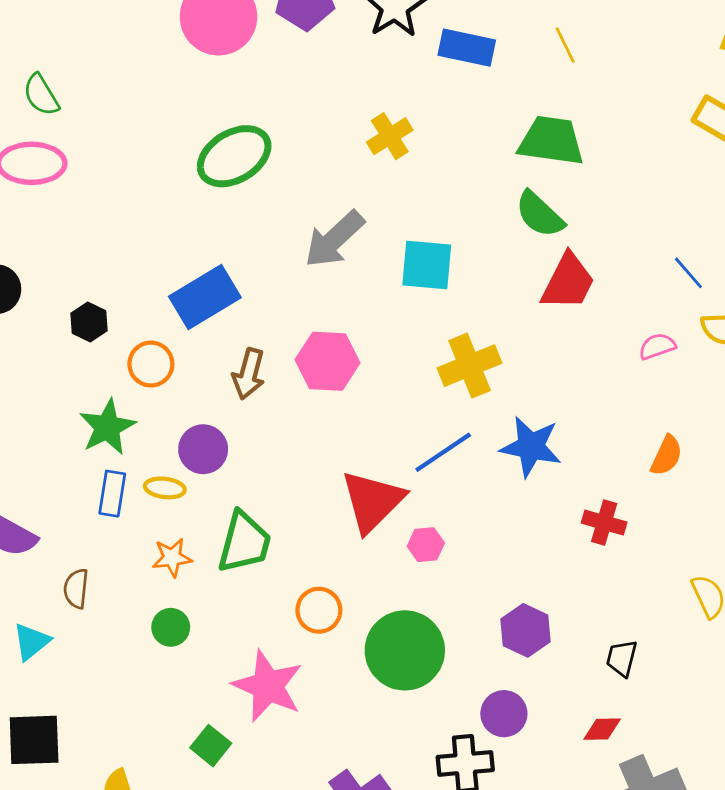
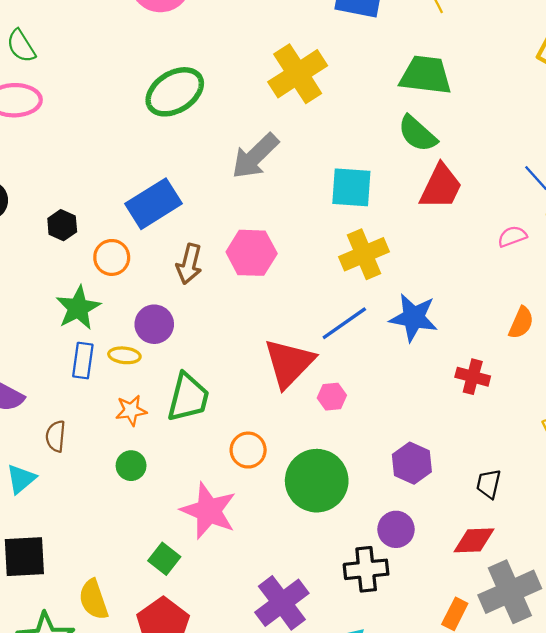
yellow cross: (390, 136) -> (298, 74), size x1.6
cyan square: (427, 265) -> (351, 187), moved
red diamond: (602, 729) -> (474, 540), size x1.4

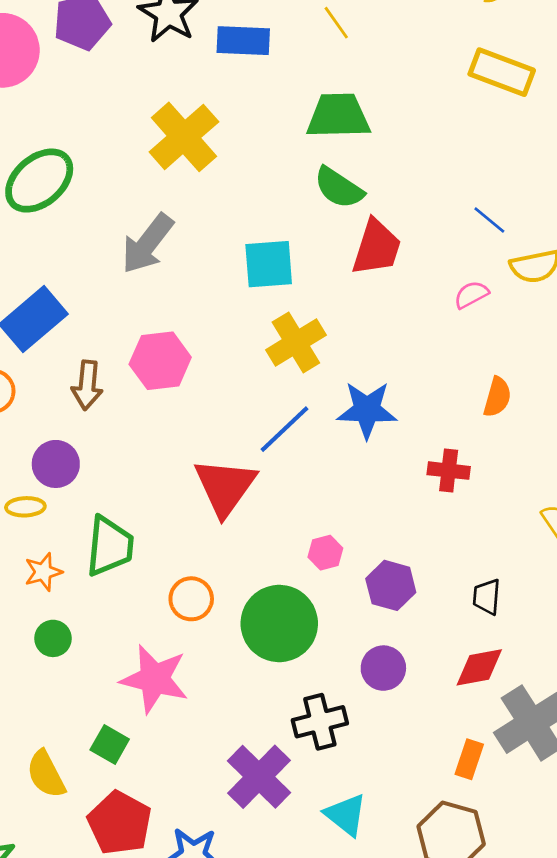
pink hexagon: (332, 397) -> (325, 553), moved
black cross: (366, 569) -> (320, 722), moved
yellow semicircle: (93, 599) -> (46, 774), moved

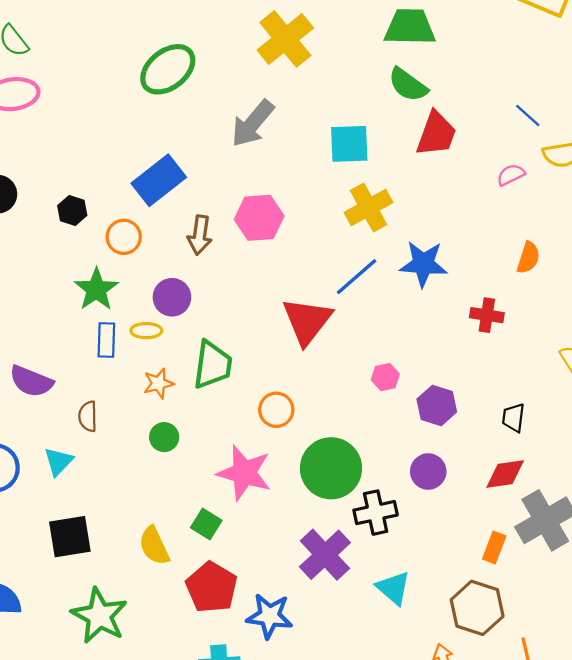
green circle: (279, 624) -> (331, 468), moved

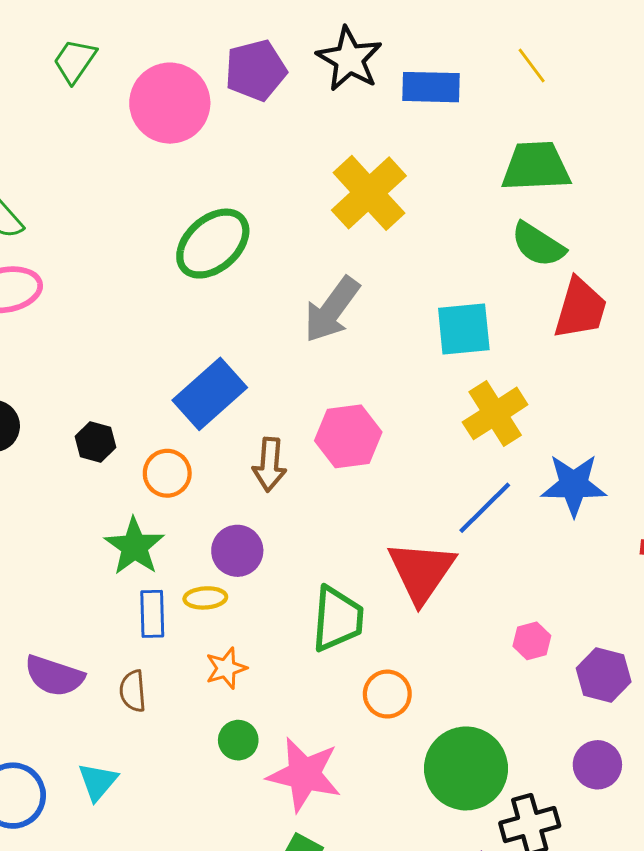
green trapezoid: (213, 365) -> (337, 619), moved
brown semicircle: (88, 416) -> (133, 691), moved
pink star: (244, 473) -> (304, 774), moved

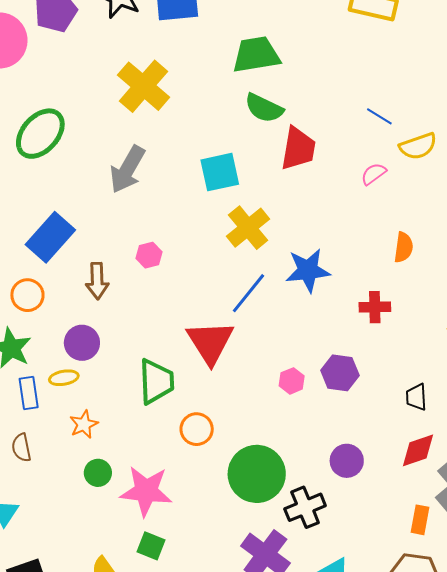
pink hexagon: (348, 436) -> (149, 255), size x0.6
purple hexagon: (604, 675) -> (340, 373), moved

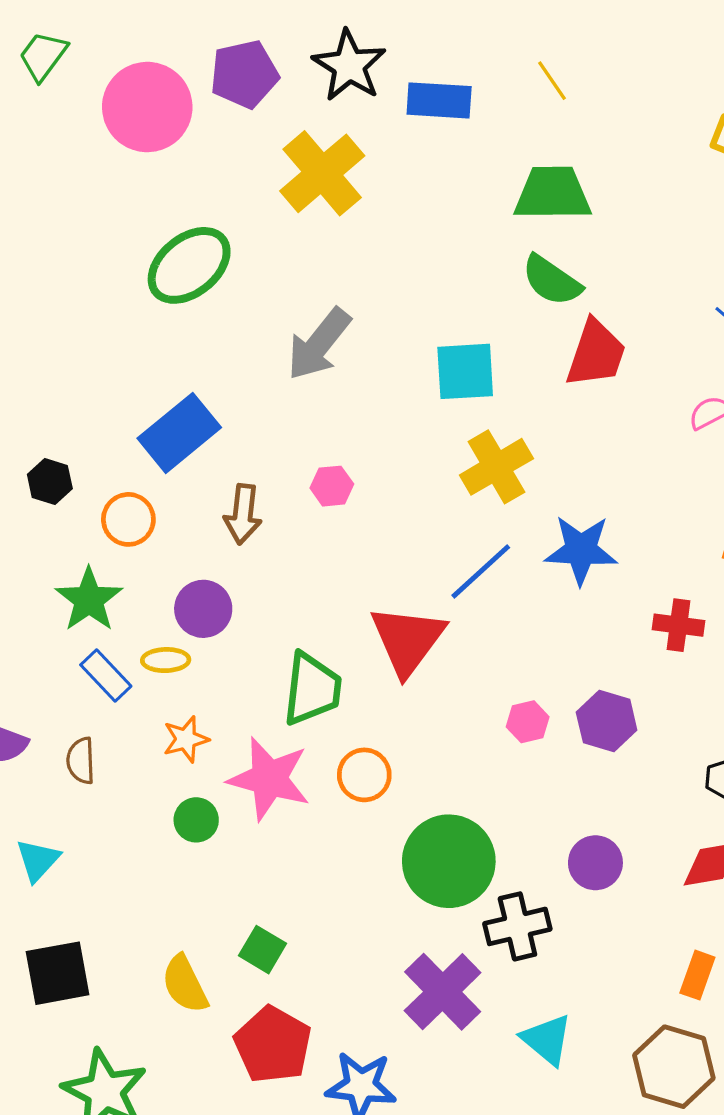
yellow cross: (144, 86) -> (322, 173), moved
blue rectangle: (29, 393) -> (106, 676), turned -44
pink star: (146, 491) -> (269, 779), moved

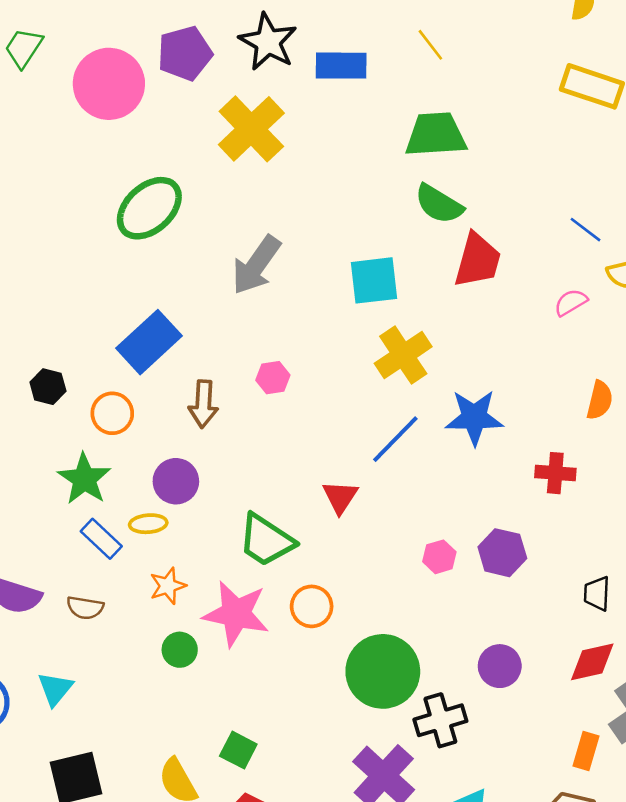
red triangle: (408, 640) -> (340, 497), size x0.6
green trapezoid: (312, 689) -> (266, 540), turned 120
brown semicircle: (81, 761) -> (85, 608), turned -75

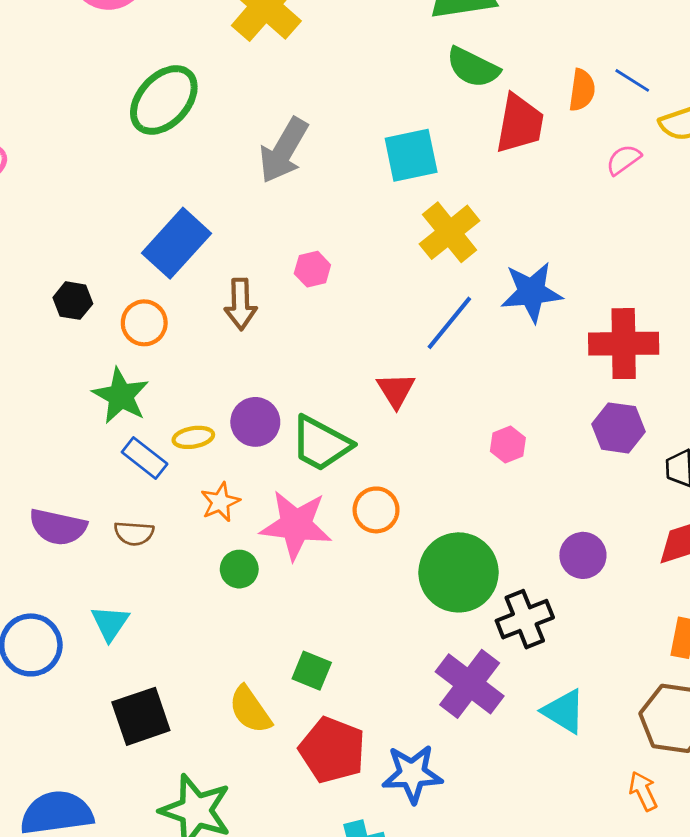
orange semicircle: (600, 400) -> (582, 90), moved
red cross: (555, 473) -> (624, 344), size x1.6
purple circle: (176, 481) -> (255, 422), moved
purple hexagon: (502, 553) -> (618, 428), moved

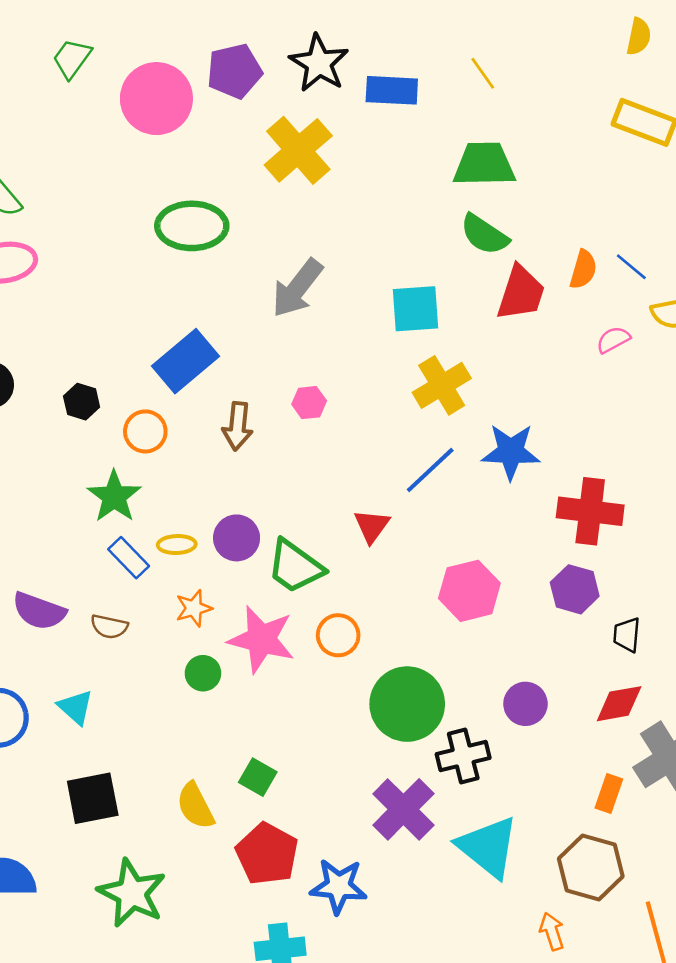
green ellipse: (164, 100) -> (192, 226), turned 40
pink hexagon: (508, 444) -> (469, 591), size x1.8
cyan triangle: (110, 623) -> (76, 707), turned -30
cyan triangle: (564, 711) -> (488, 847), size x1.5

